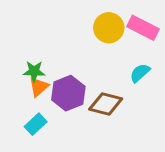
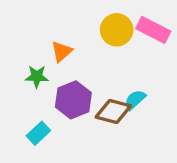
cyan semicircle: (140, 73) -> (135, 100), moved
orange triangle: (39, 87) -> (62, 51), moved

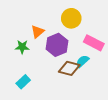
pink rectangle: (153, 30) -> (94, 43), moved
purple hexagon: (73, 100) -> (57, 45), moved

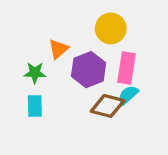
pink rectangle: (94, 43) -> (127, 68), moved, turned 72
cyan rectangle: (23, 82) -> (35, 106), moved, turned -48

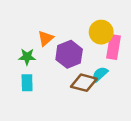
yellow circle: (111, 28) -> (101, 32), moved
pink rectangle: (127, 68) -> (114, 47), moved

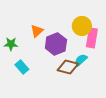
green star: (27, 57) -> (11, 44), moved
cyan rectangle: (27, 83) -> (22, 67), turned -40

